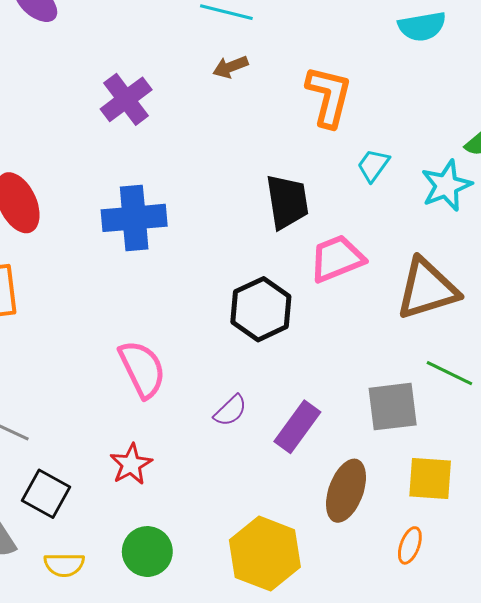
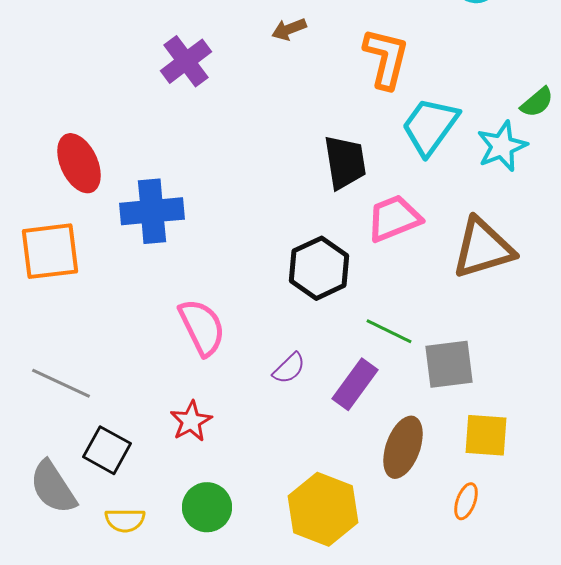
cyan trapezoid: (373, 165) -> (430, 126), size x1.8
blue cross: (134, 218) -> (152, 211), moved
green line: (449, 373) -> (389, 331), moved

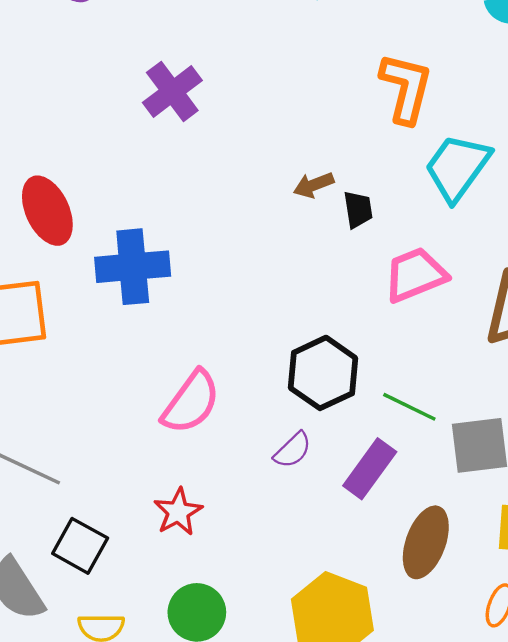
brown arrow: (289, 29) -> (314, 185), moved
black trapezoid: (345, 162) -> (358, 209), size x0.6
black hexagon: (319, 268) -> (323, 373), moved
pink semicircle: (202, 327) -> (191, 402), turned 62

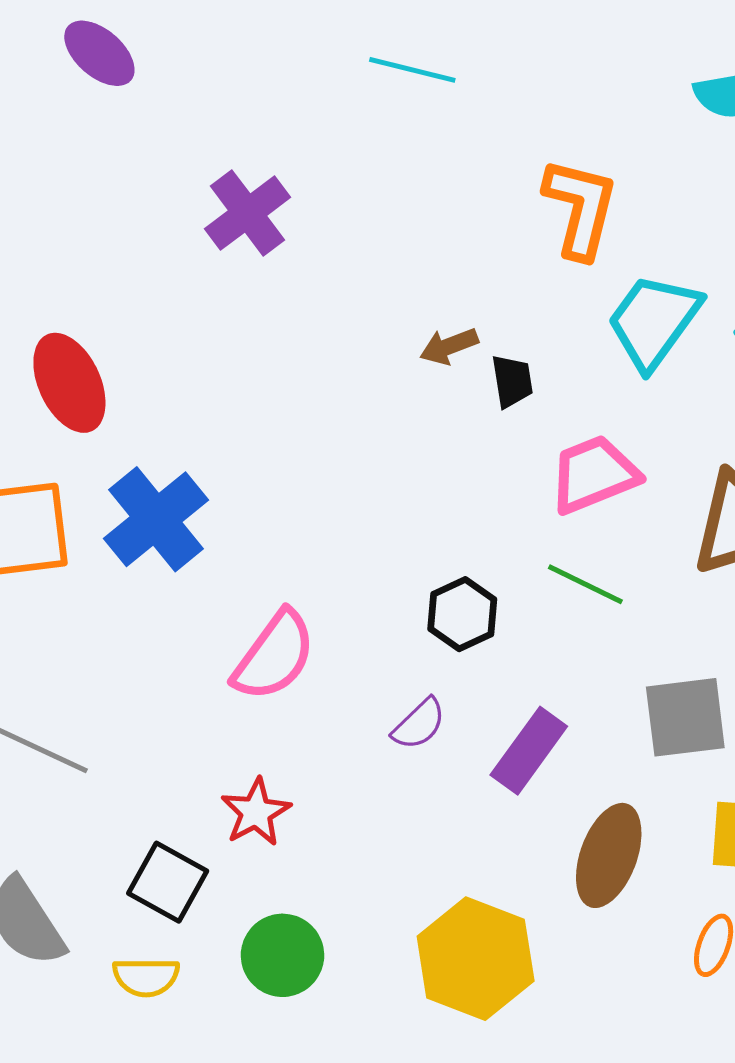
blue cross: (133, 267) -> (156, 519), moved, turned -34
black hexagon: (323, 373) -> (462, 614), size x0.7
green line: (409, 407) -> (585, 584), moved
black square: (80, 546) -> (168, 882), moved

